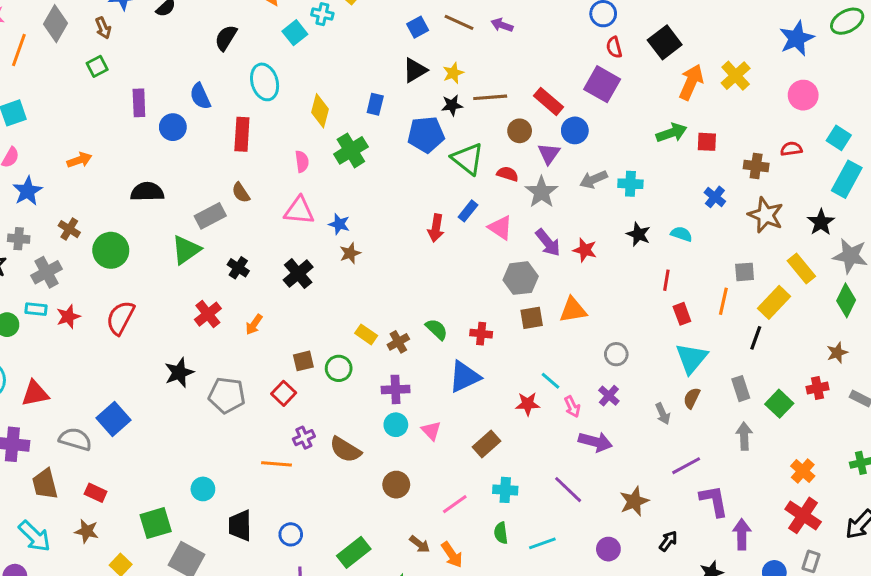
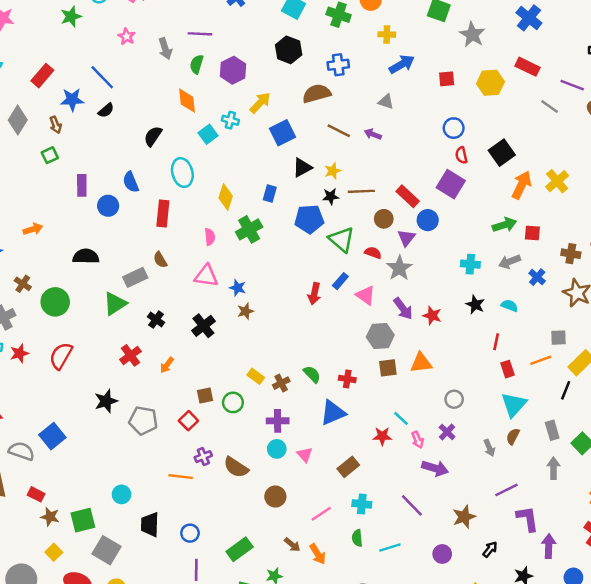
blue square: (418, 27) -> (282, 133), moved, size x1.5
gray arrow: (594, 179) -> (510, 262), moved
orange line: (723, 301) -> (541, 360), turned 55
brown star: (87, 531) -> (50, 517), moved

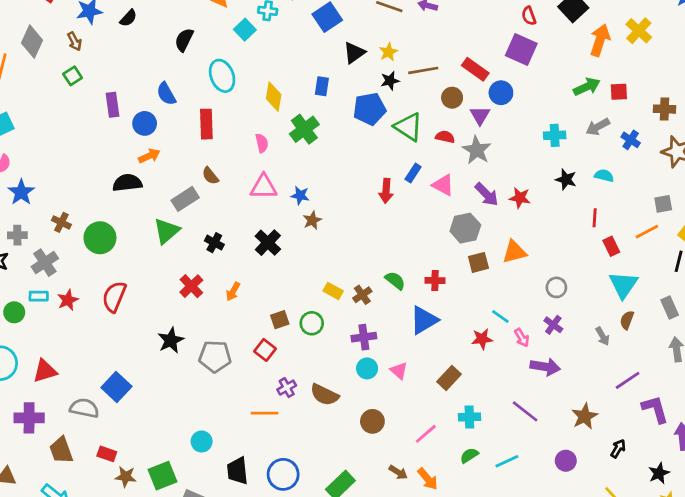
orange arrow: (33, 229) -> (149, 156), moved
blue circle: (190, 533) -> (283, 474), size x1.5
green semicircle: (357, 538) -> (469, 455), turned 70

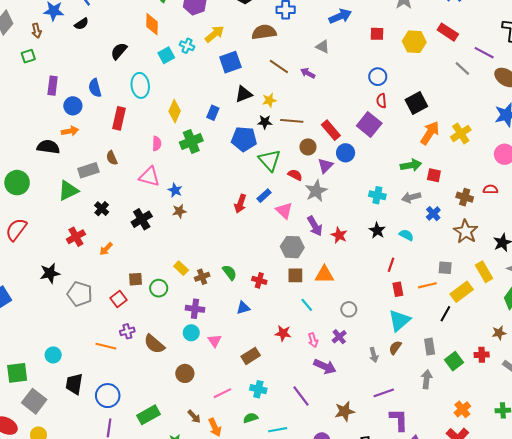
cyan line: (500, 316) -> (307, 305), moved
blue triangle: (424, 320) -> (243, 308), size x0.6

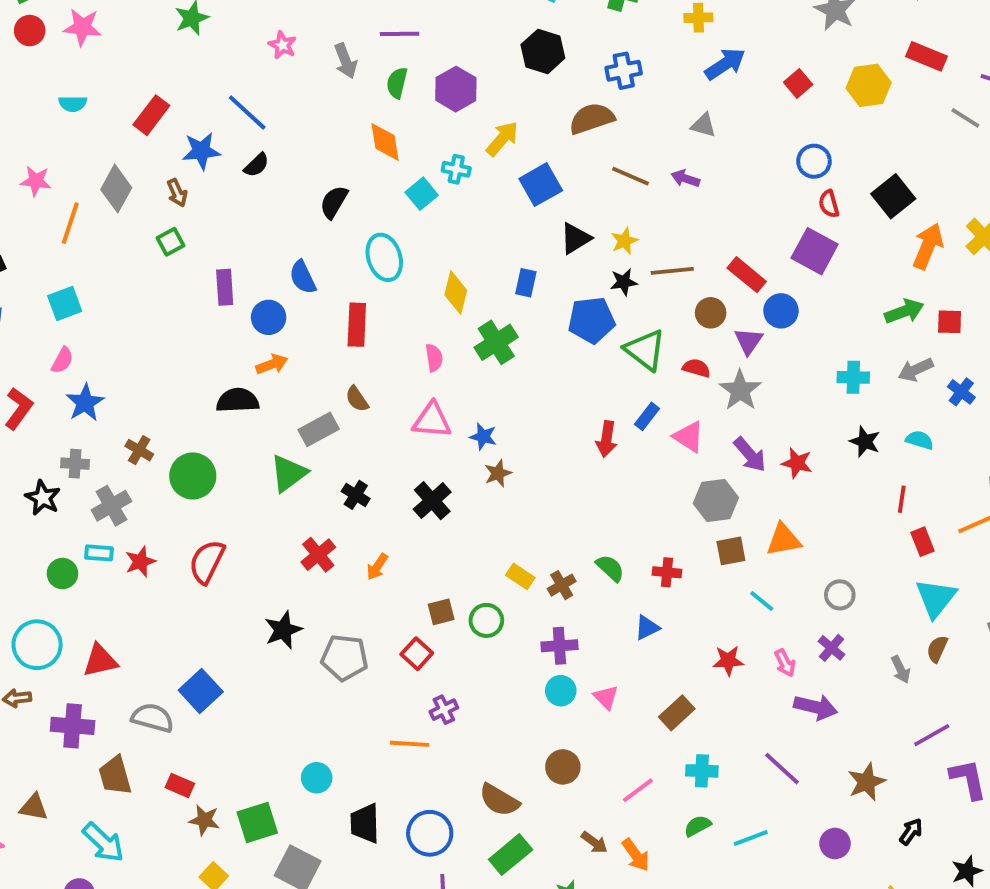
red square: (377, 34) -> (798, 83), turned -32
brown semicircle: (154, 344) -> (499, 800), moved

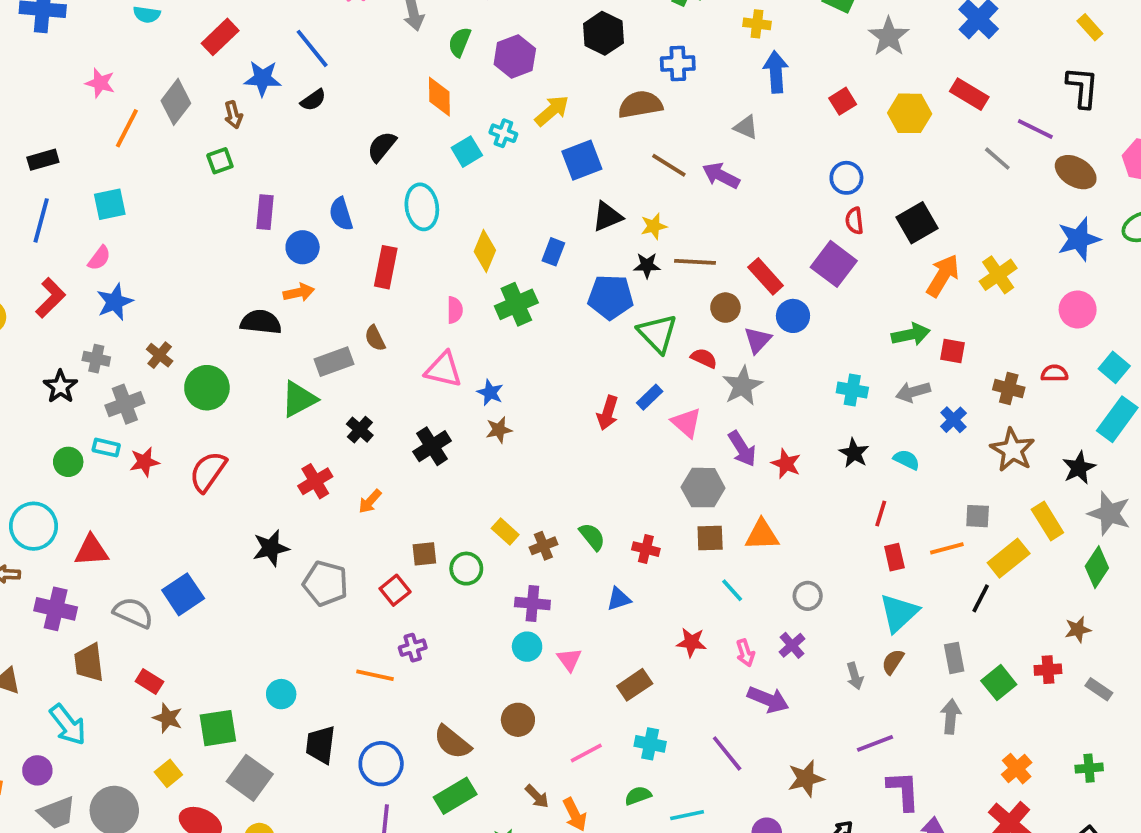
blue arrow: (725, 64) -> (776, 72), turned -69
purple arrow: (685, 179) -> (721, 176), size x1.4

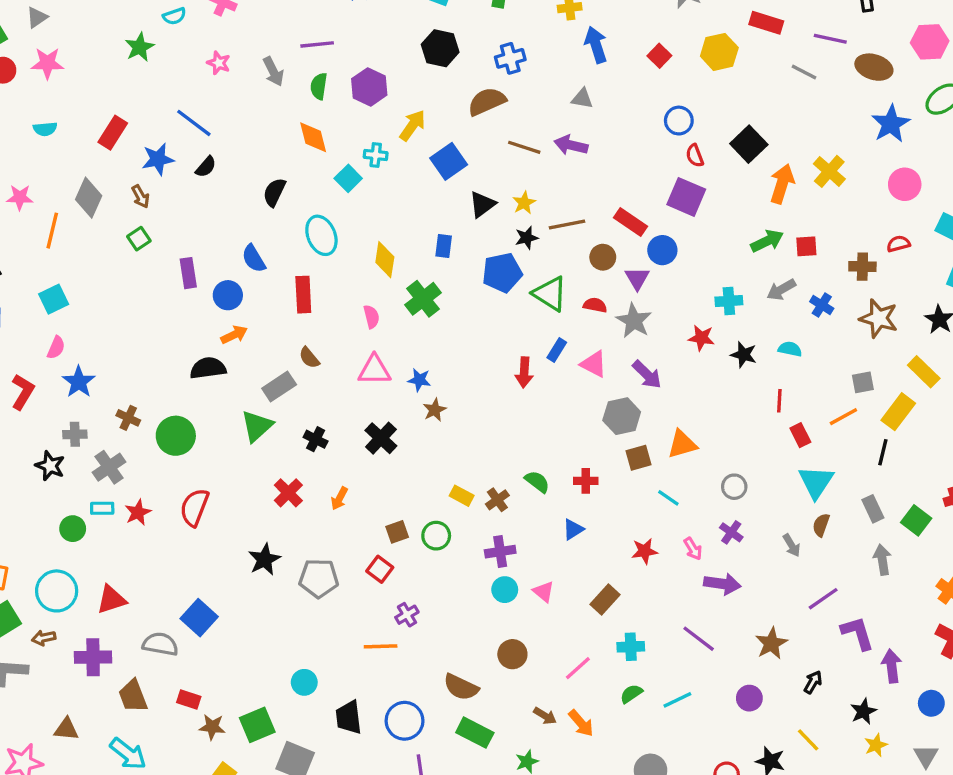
red star: (786, 464) -> (701, 338), moved
green rectangle: (455, 796) -> (475, 733), turned 72

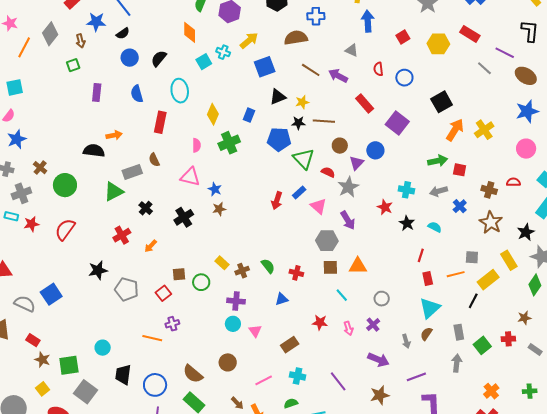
red semicircle: (695, 156) -> (378, 69), moved
red rectangle: (630, 222) -> (365, 103), moved
blue circle: (228, 295) -> (130, 58), moved
purple arrow: (722, 584) -> (378, 360), moved

